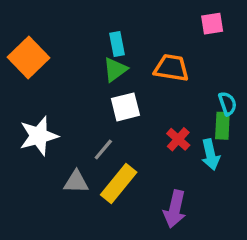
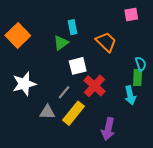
orange trapezoid: (171, 68) -> (106, 42), turned 35
green triangle: (115, 70) -> (61, 43), moved
red cross: (178, 139) -> (94, 86), moved, size x1.5

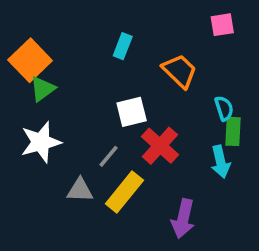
cyan rectangle: (72, 27) -> (123, 46), turned 32
green triangle: (61, 43) -> (43, 89), moved
cyan semicircle: (141, 64) -> (224, 108), moved

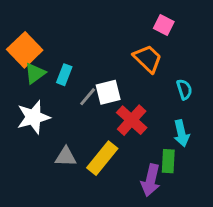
pink square: (222, 25) -> (164, 25), moved, turned 36
cyan rectangle: (123, 46) -> (64, 75), moved
green rectangle: (233, 131) -> (168, 161), moved
gray line: (108, 156) -> (88, 97), moved

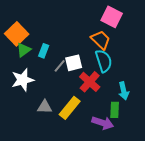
pink square: (164, 25) -> (112, 17), size x1.5
cyan semicircle: (184, 89) -> (104, 61), moved, size x1.6
purple arrow: (151, 180) -> (103, 123), turned -85

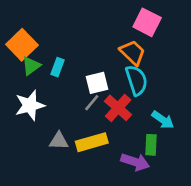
gray line: (60, 66) -> (92, 103), moved
cyan arrow: (124, 91) -> (163, 120), turned -42
yellow rectangle: (70, 108) -> (92, 142), turned 35

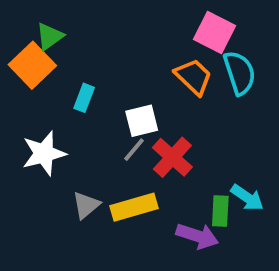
green triangle: (31, 66) -> (50, 36), moved
cyan semicircle: (137, 80) -> (240, 73), moved
cyan arrow: (163, 120) -> (247, 198), moved
gray triangle: (59, 141) -> (86, 205), turned -42

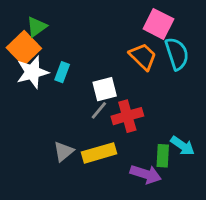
white star: (44, 153) -> (32, 72), moved
red cross: (172, 157) -> (127, 116), turned 32

